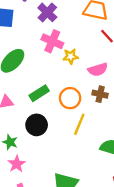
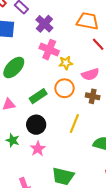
orange circle: (70, 98) -> (65, 88), moved
pink star: (17, 164) -> (38, 149), moved

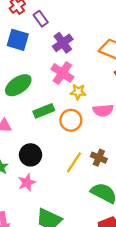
green rectangle: (38, 96) -> (44, 111), moved
brown cross: (93, 96) -> (99, 158), moved

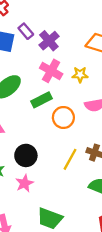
purple rectangle: (41, 19) -> (26, 31), moved
yellow star: (78, 92) -> (80, 75), moved
green rectangle: (44, 111) -> (41, 100), moved

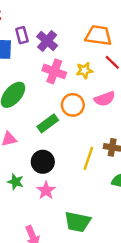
purple rectangle: (26, 31) -> (22, 35), turned 35
green rectangle: (41, 100) -> (48, 123), moved
orange circle: (63, 117) -> (73, 105), moved

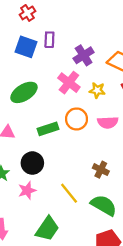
purple cross: (47, 41) -> (84, 55), moved
yellow line: (88, 158) -> (69, 193), moved, turned -75
green trapezoid: (78, 222) -> (47, 229), turned -84

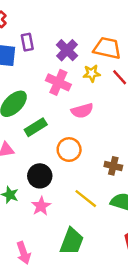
yellow star: (97, 90) -> (92, 73), moved
orange circle: (77, 119) -> (69, 150), moved
pink semicircle: (108, 122) -> (82, 111), moved
green rectangle: (48, 129) -> (36, 127), moved

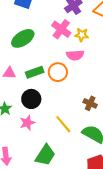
yellow star: (92, 73) -> (82, 35), moved
green rectangle: (36, 127) -> (35, 72), moved
orange circle: (69, 150) -> (58, 72), moved

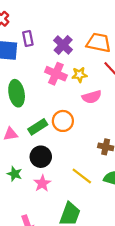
green ellipse: (23, 38) -> (17, 93), turned -55
pink semicircle: (75, 55) -> (92, 97), moved

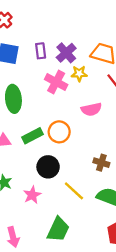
purple rectangle: (28, 39) -> (41, 51), moved
yellow star: (79, 75) -> (79, 74), moved
black circle: (41, 157) -> (48, 167), moved

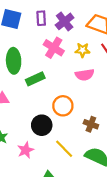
yellow star: (79, 74) -> (83, 50), moved
orange circle: (59, 132) -> (63, 106), moved
green rectangle: (32, 136) -> (35, 79), moved

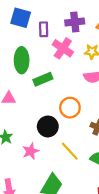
purple rectangle: (41, 18) -> (44, 29), moved
purple cross: (65, 21) -> (75, 22), turned 30

